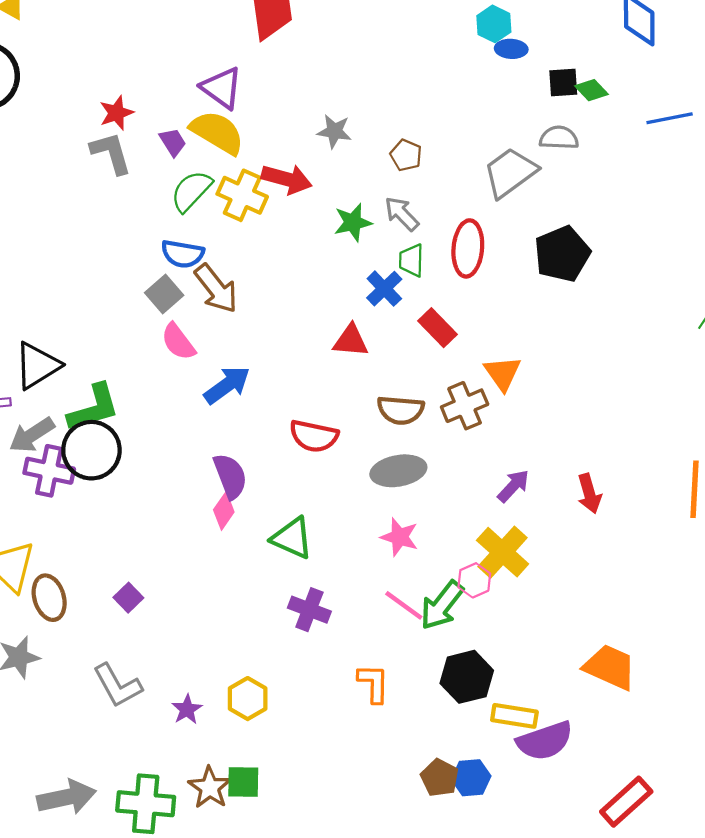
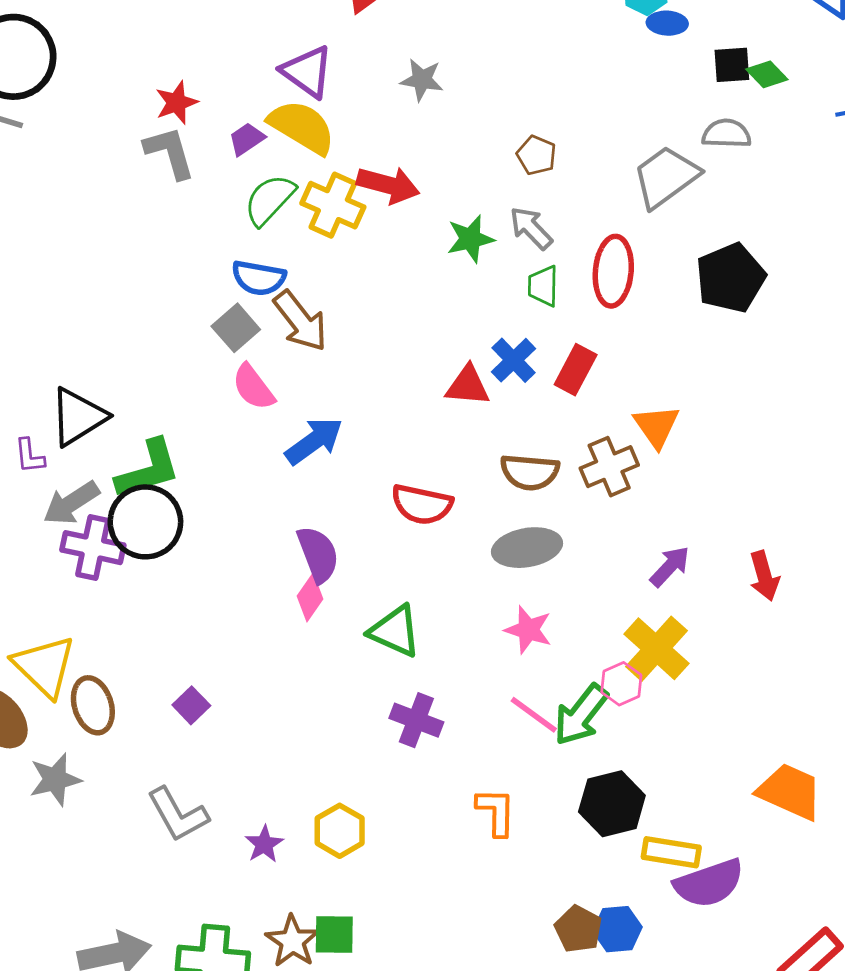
gray star: (334, 131) -> (422, 80), moved
purple trapezoid: (173, 142) -> (247, 139), turned -92
blue cross: (384, 289) -> (514, 360), moved
red rectangle: (437, 328) -> (576, 370), turned 72

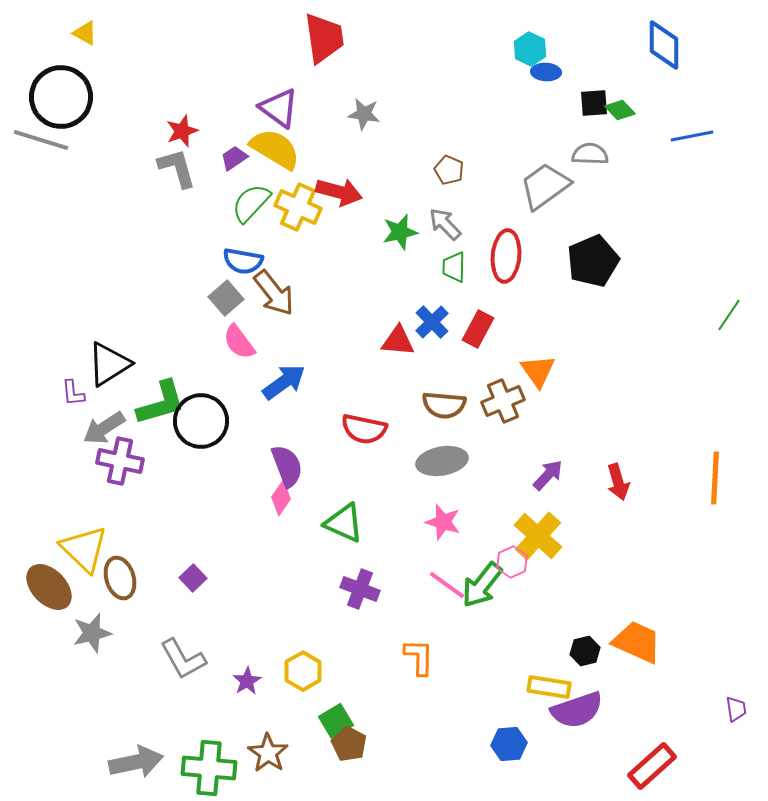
black circle: (145, 522) -> (201, 421), moved
black hexagon: (612, 804) -> (585, 651), moved, size x0.6
brown pentagon: (578, 929) -> (349, 744), moved
green square: (334, 934) -> (336, 721), moved, turned -32

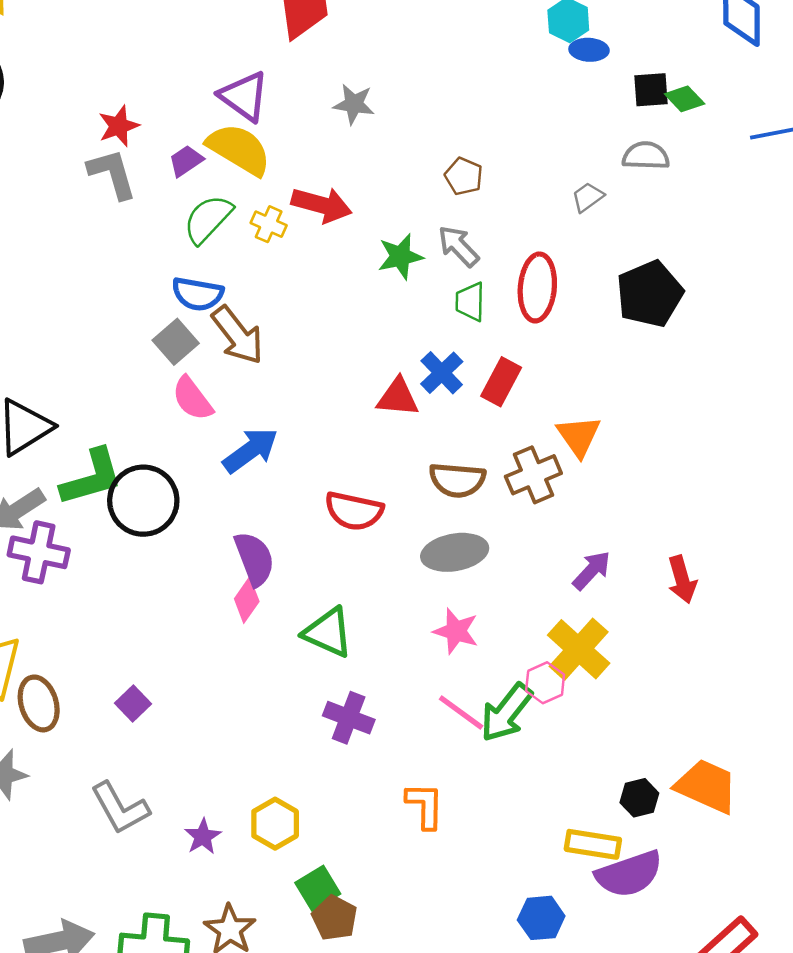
gray trapezoid: (545, 186) -> (588, 197), size x0.5
yellow cross: (298, 207) -> (269, 224), size x0.6

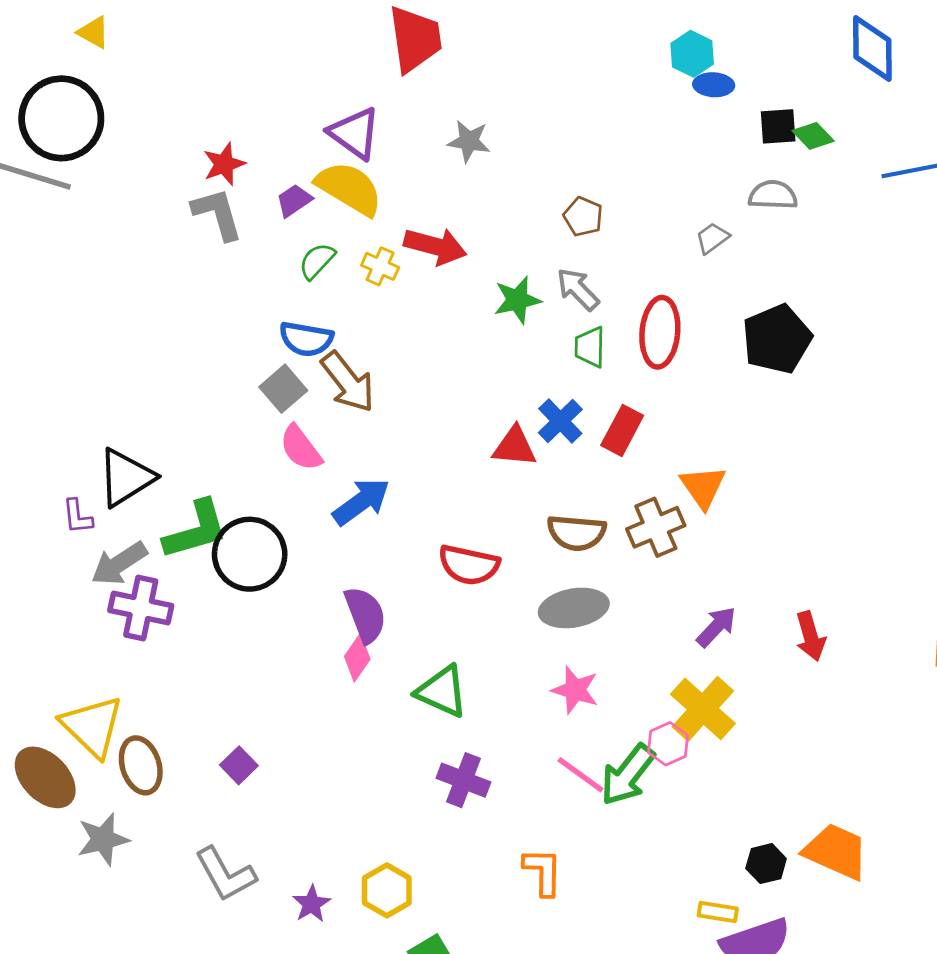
green semicircle: (208, 219) -> (317, 261), size x0.7
yellow rectangle: (593, 844) -> (718, 912), size x0.7

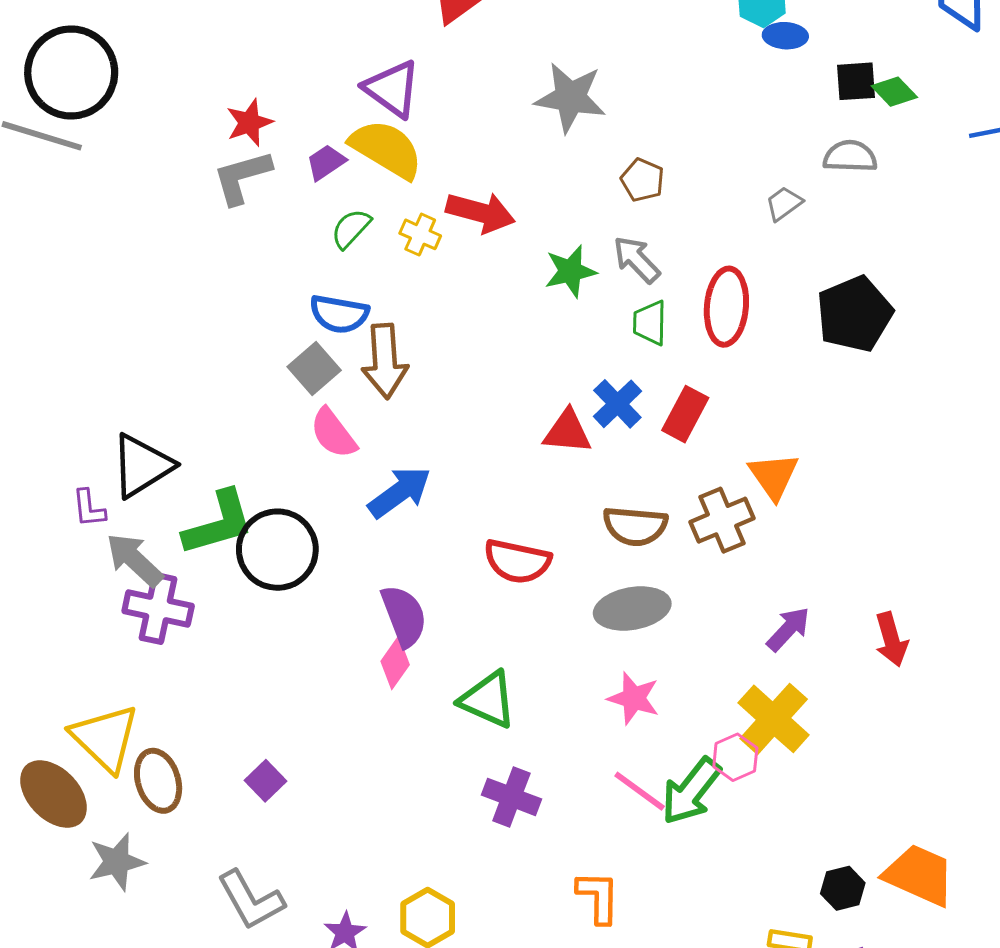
gray star: (469, 141) -> (570, 98), moved, size x1.5
gray L-shape: (217, 214) -> (242, 177), turned -90
brown arrow: (348, 382) -> (385, 361), turned 34
gray arrow: (119, 564) -> (134, 560), turned 76

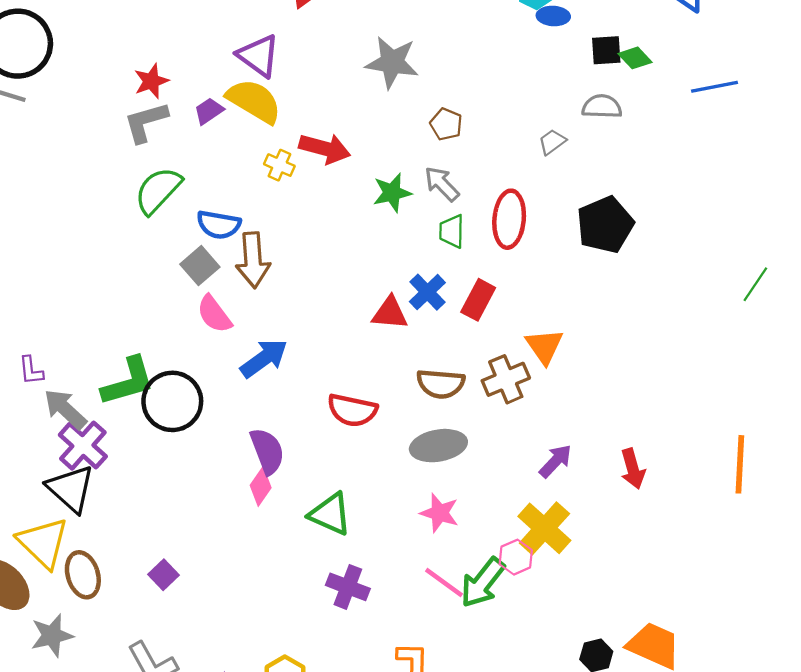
green semicircle: (351, 229) -> (158, 190), moved, size x1.6
black triangle: (142, 466) -> (71, 489), moved, turned -46
purple cross: (158, 608) -> (83, 446), turned 30

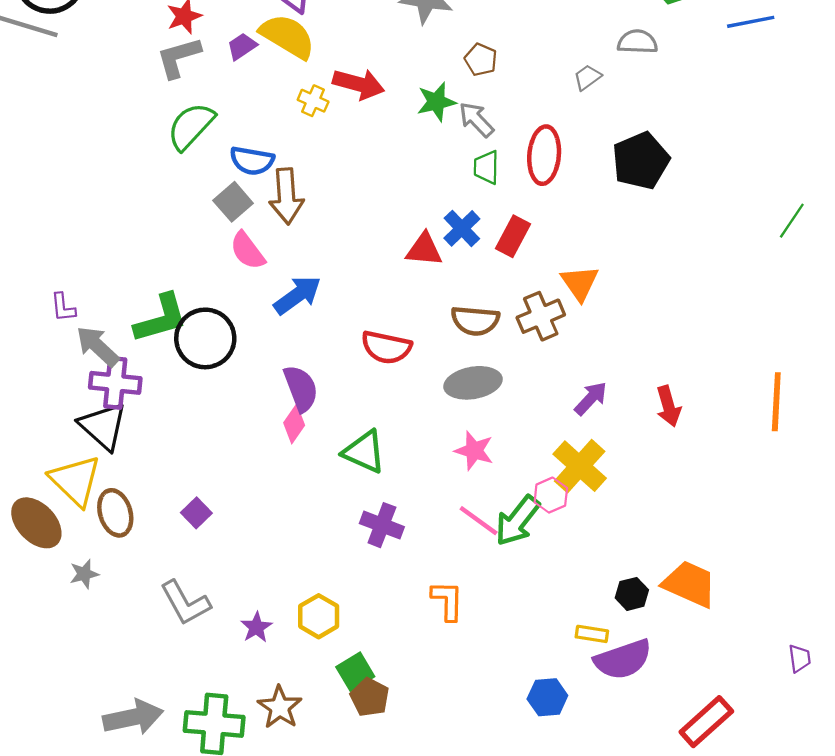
green star: (392, 193) -> (436, 102), moved
purple cross: (83, 446) -> (115, 383), turned -36
gray star: (52, 636) -> (84, 574), size x0.7

